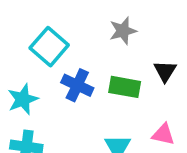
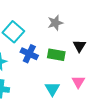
pink triangle: (163, 134) -> (78, 82), turned 48

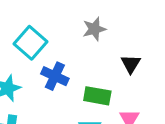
green rectangle: (56, 55) -> (97, 96), moved

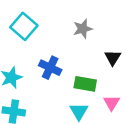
cyan square: (31, 43) -> (24, 26), moved

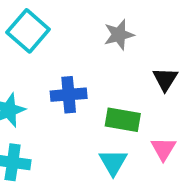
blue cross: (50, 68) -> (69, 95), turned -30

